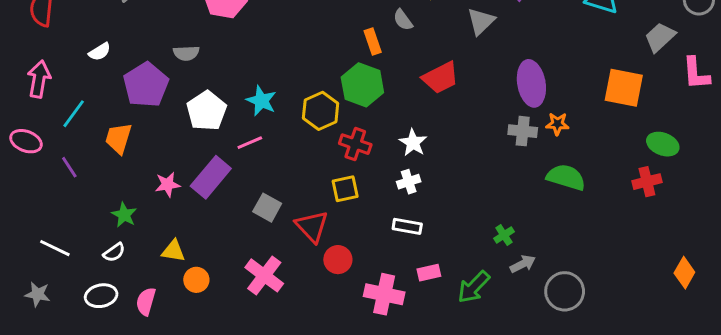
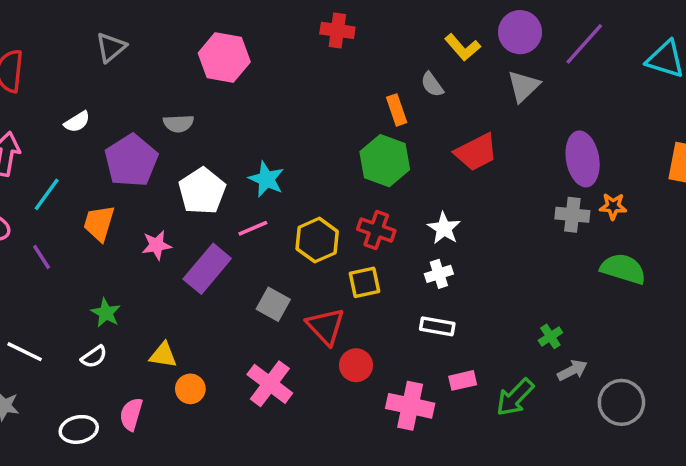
yellow hexagon: (321, 111) -> (317, 240), moved
pink star: (168, 184) -> (157, 245), moved
white ellipse: (101, 296) -> (79, 429), moved

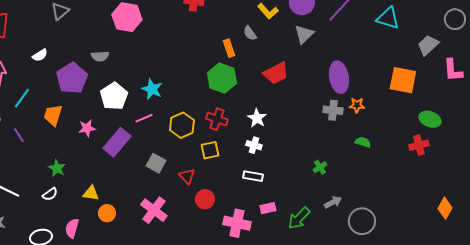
green semicircle: (623, 269) -> (363, 142), size x0.6
white cross: (439, 274) -> (254, 145), turned 35
red triangle: (326, 326) -> (187, 176), size x0.7
green cross: (550, 336) -> (320, 167), moved

